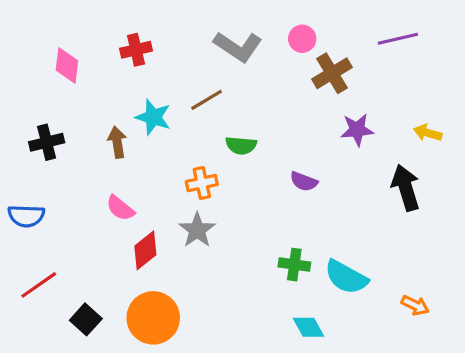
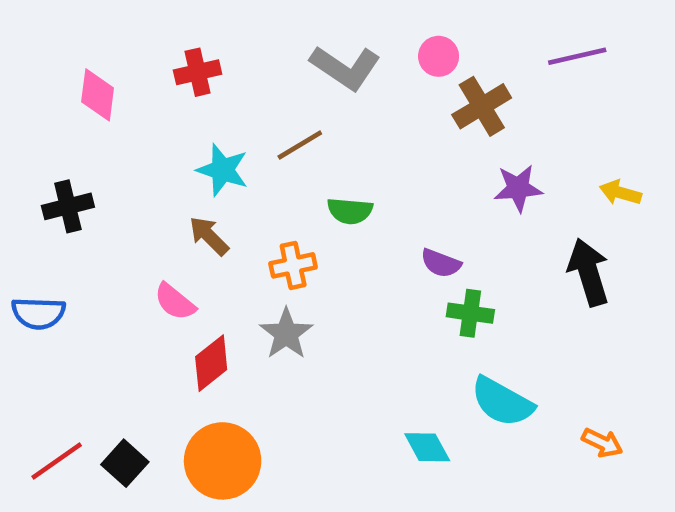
brown arrow: (117, 142) -> (209, 236), moved, turned -36
green cross: (294, 265) -> (470, 313), moved
red line: (39, 285) -> (57, 461), moved
cyan diamond: (308, 327) -> (427, 447), moved

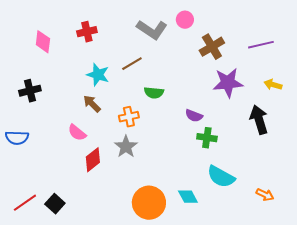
pink circle: (439, 56) -> (185, 20), moved
purple line: (577, 56) -> (261, 45), moved
purple star: (518, 188) -> (228, 83), size x1.4
orange circle: (223, 461) -> (149, 203), moved

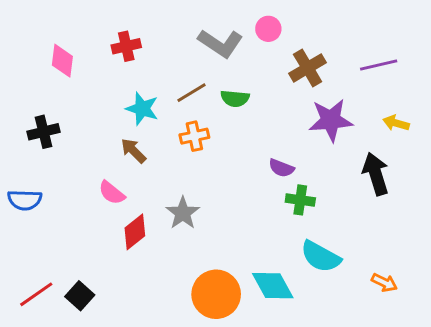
green semicircle: (154, 93) -> (235, 98), moved
orange cross: (129, 117) -> (194, 136), moved
cyan diamond: (188, 197) -> (273, 286), size x1.4

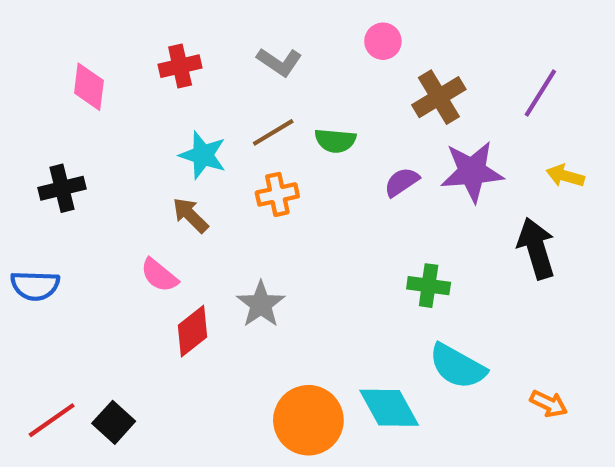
gray L-shape: (220, 43) -> (279, 62), moved, size x0.7
purple line: (379, 65) -> (540, 93), turned -45
purple semicircle: (281, 168) -> (402, 182), moved, turned 125

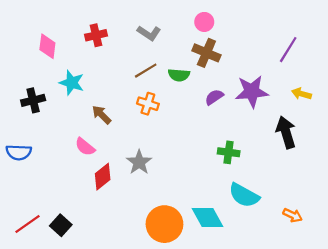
brown cross: (439, 97) -> (206, 53), moved, turned -36
cyan star: (203, 155) -> (72, 83), moved
orange cross: (277, 194) -> (148, 104), turned 30

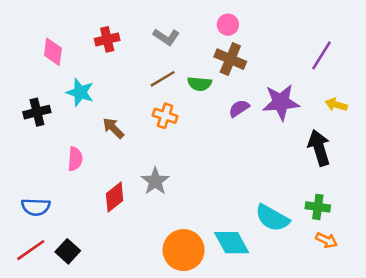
pink semicircle: (85, 147) -> (75, 159), moved, turned -125
blue semicircle: (19, 152) -> (36, 207), moved
green cross: (229, 152) -> (318, 207), moved

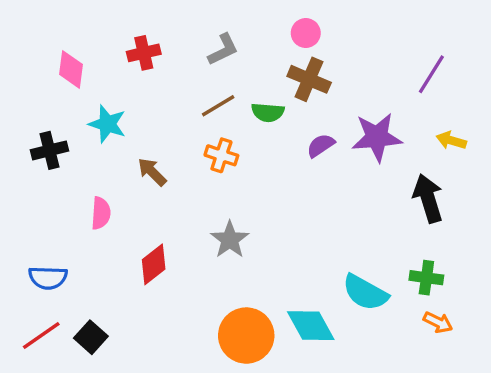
gray L-shape: (166, 37) -> (223, 50), turned -60
gray star: (155, 181) -> (230, 240), moved

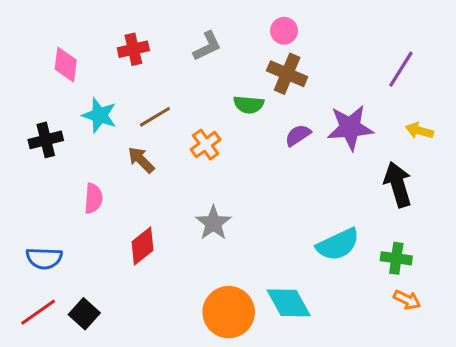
brown line: (218, 106) -> (155, 117), moved
orange cross: (221, 155) -> (206, 145), turned 36
cyan semicircle: (365, 293) -> (338, 244), moved, turned -54

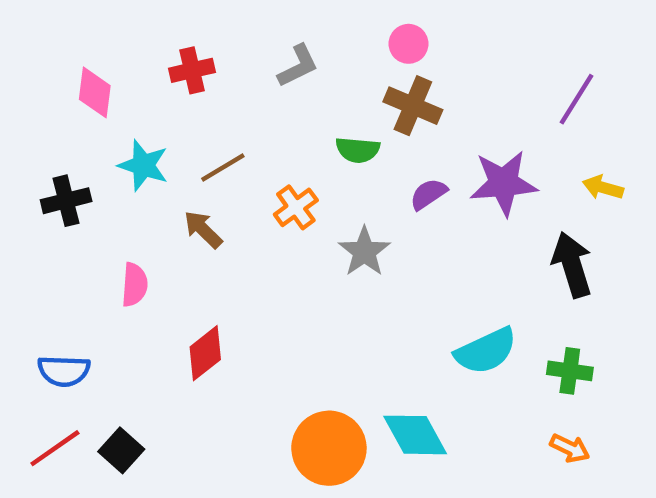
gray star: (213, 223) -> (364, 252), moved
orange arrow: (407, 300) -> (570, 448), moved

